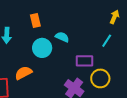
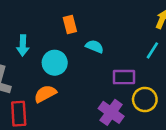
orange rectangle: (35, 20) -> (70, 24), moved
cyan circle: (42, 48) -> (55, 63), moved

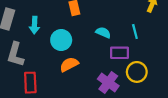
cyan semicircle: (95, 46) -> (103, 33), moved
cyan line: (152, 50) -> (135, 32), moved, turned -48
orange semicircle: (45, 94) -> (69, 64), moved

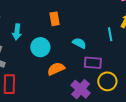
cyan line: (135, 32) -> (110, 34), moved
orange semicircle: (69, 64) -> (56, 69), moved

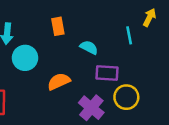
orange rectangle: (55, 19) -> (58, 26), moved
cyan circle: (40, 47) -> (25, 58), moved

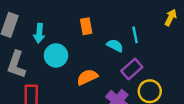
cyan line: (129, 35) -> (135, 35), moved
purple rectangle: (107, 73) -> (132, 69), turned -45

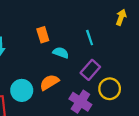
cyan semicircle: (115, 46) -> (61, 53), moved
cyan circle: (56, 55) -> (22, 90), moved

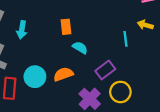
yellow arrow: (121, 17) -> (145, 25), turned -105
cyan line: (90, 38) -> (126, 39), moved

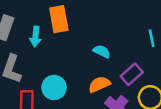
orange rectangle: (66, 27) -> (59, 19), moved, size x1.5
orange semicircle: (63, 74) -> (99, 84), moved

